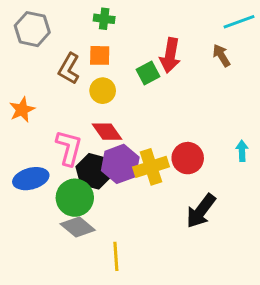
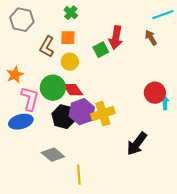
green cross: (104, 19) -> (71, 13), turned 32
pink L-shape: (69, 148) -> (30, 99), moved
red circle: (188, 158) -> (155, 93), moved
green circle: (75, 198) -> (53, 88), moved

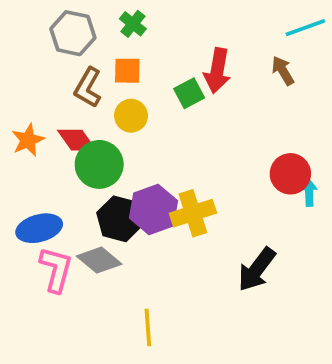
gray hexagon: (22, 20) -> (73, 33), moved
red diamond: (73, 90) -> (77, 140), moved
pink L-shape: (30, 99) -> (56, 269), moved
gray diamond: (53, 155) -> (99, 260), moved

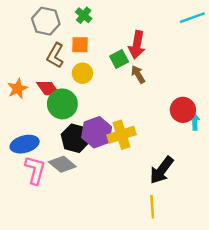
brown arrow: (283, 71) -> (138, 74), moved
yellow line: (148, 328) -> (152, 207), moved

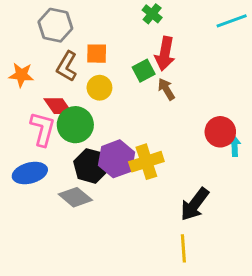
green cross: (84, 15) -> (152, 14), moved
orange star: (17, 89) -> (21, 75), moved, turned 30
pink L-shape: (35, 170) -> (43, 129), moved

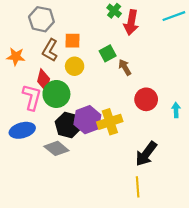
red arrow: (165, 54) -> (131, 22), moved
red diamond: (58, 106) -> (44, 80), turned 50
red circle: (220, 132) -> (146, 99), moved

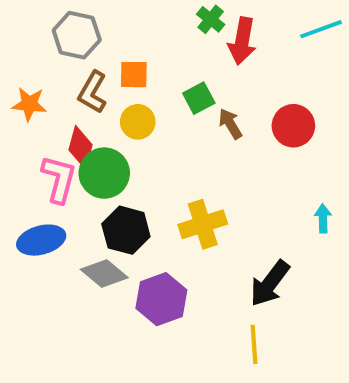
red circle: (146, 99) -> (293, 126), moved
cyan arrow: (176, 110) -> (323, 218), moved
purple hexagon: (87, 120) -> (161, 299), moved

